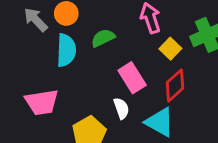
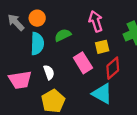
yellow square: (170, 49) -> (102, 47), moved, turned 32
white semicircle: (121, 108) -> (49, 72), moved

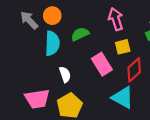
pink trapezoid: (20, 80) -> (37, 99), moved

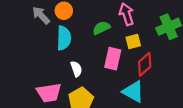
green semicircle: (80, 34) -> (101, 28), moved
pink rectangle: (102, 64) -> (113, 59), turned 45

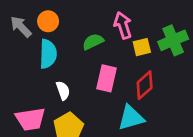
yellow square: (133, 42) -> (142, 47), moved
cyan triangle: (133, 92) -> (131, 118), turned -45

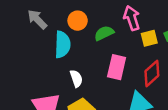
orange circle: (48, 21) -> (78, 21), moved

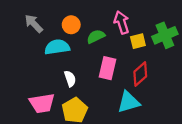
cyan semicircle: (62, 44) -> (57, 47), turned -100

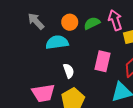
green semicircle: (96, 36) -> (92, 23), moved

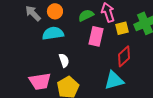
orange circle: (70, 22) -> (55, 11), moved
pink rectangle: (103, 61) -> (96, 36), moved

